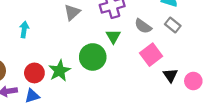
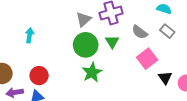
gray triangle: (72, 12) -> (84, 19), moved
green circle: (93, 57) -> (86, 45), moved
green star: (60, 71) -> (92, 72), moved

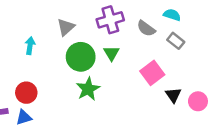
gray triangle: (84, 19) -> (66, 27), moved
gray semicircle: (140, 32) -> (146, 28), moved
cyan arrow: (29, 35) -> (30, 46), moved

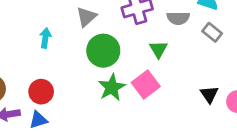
gray semicircle: (146, 28) -> (178, 18), turned -36
green triangle: (112, 53) -> (158, 49), moved
pink square: (152, 73) -> (146, 85), moved

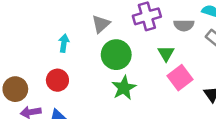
pink square: (146, 85) -> (180, 78), moved
red circle: (41, 92) -> (57, 80), moved

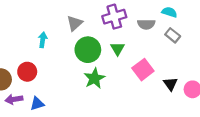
green triangle: (166, 53) -> (118, 49), moved
red circle: (57, 80) -> (27, 72), moved

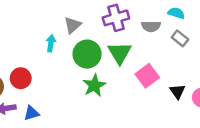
cyan arrow: (43, 40) -> (51, 43), moved
green triangle: (118, 49) -> (120, 53), size x1.5

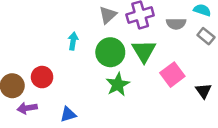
gray triangle: (73, 25) -> (108, 15), moved
blue triangle: (32, 113) -> (68, 114), moved

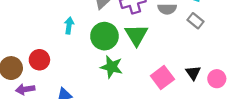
pink square: (172, 75) -> (162, 78), moved
green star: (118, 84) -> (112, 67), turned -30

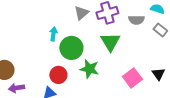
green circle: (104, 36) -> (71, 48), moved
red circle: (39, 60) -> (58, 75), moved

